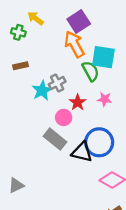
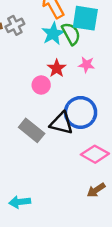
gray cross: (57, 83) -> (15, 25), moved
cyan star: (42, 91) -> (53, 34), moved
gray rectangle: (55, 139) -> (32, 130), moved

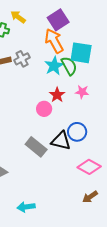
blue circle: (81, 112) -> (77, 132), size x0.7

